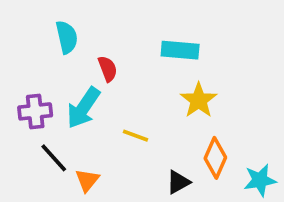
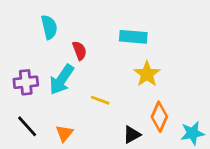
black line: (54, 158) -> (27, 126), moved

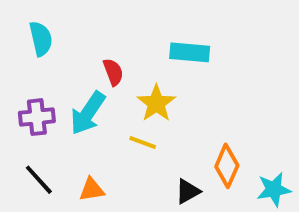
cyan semicircle: (49, 27) -> (41, 39), moved
yellow star: (147, 74) -> (156, 103), moved
orange triangle: (64, 133) -> (92, 189), turned 42

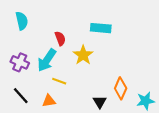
purple cross: (37, 117) -> (20, 62), turned 30
yellow line: (143, 142) -> (59, 81), moved
black triangle: (188, 191) -> (100, 102), turned -32

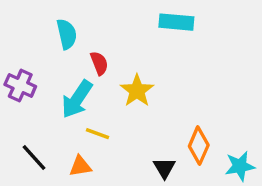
cyan semicircle: (22, 21) -> (67, 34), moved
cyan rectangle: (101, 28) -> (176, 22), moved
purple cross: (20, 62) -> (20, 86), moved

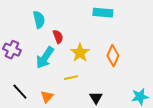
yellow line: (98, 134) -> (71, 78), moved, turned -32
orange diamond: (199, 146) -> (113, 56), moved
orange triangle: (80, 166) -> (47, 97), turned -40

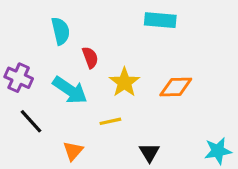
orange diamond: (113, 56) -> (176, 87), turned 65
cyan arrow: (45, 58) -> (70, 90), turned -90
black line: (20, 92) -> (31, 121), moved

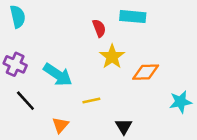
cyan semicircle: (61, 31) -> (18, 17), moved
red semicircle: (90, 57) -> (99, 28), moved
yellow star: (124, 82) -> (112, 57), moved
cyan star: (218, 151) -> (181, 102), moved

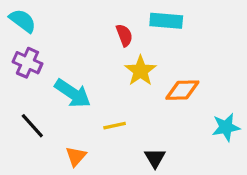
cyan semicircle: (18, 17) -> (23, 21), turned -40
purple cross: (15, 64) -> (27, 63), moved

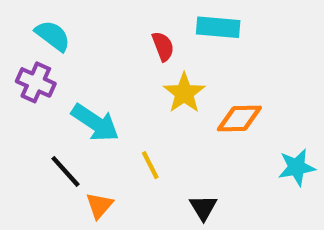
cyan semicircle: (23, 21) -> (53, 36), moved
black line: (32, 126) -> (65, 171), moved
yellow line: (115, 126) -> (150, 165), turned 75

